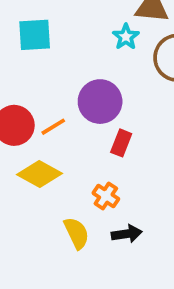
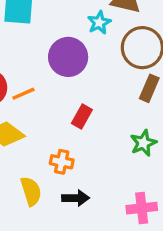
purple circle: (100, 102) -> (68, 57), moved
orange cross: (106, 196) -> (62, 162), turned -30

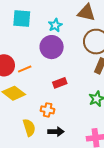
cyan star: (99, 23) -> (55, 25), moved
red rectangle: (82, 117) -> (60, 83), turned 40

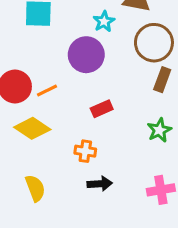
cyan star: (55, 25) -> (104, 21), moved
yellow semicircle: (29, 128) -> (35, 188), moved

